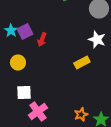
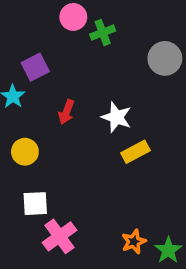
purple square: (25, 32) -> (35, 67), moved
white star: (97, 40) -> (116, 117), moved

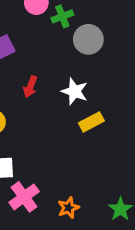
gray circle: (165, 58) -> (88, 39), moved
orange star: (134, 242) -> (68, 208), moved

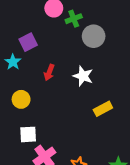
yellow rectangle: (91, 122) -> (103, 109), moved

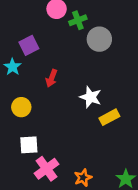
white star: (83, 76) -> (91, 97), moved

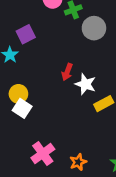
red arrow: (52, 78) -> (67, 72), moved
white square: (29, 145) -> (22, 108), moved, turned 36

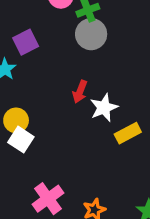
gray circle: (94, 28) -> (91, 34), moved
white star: (85, 84) -> (104, 108), turned 30

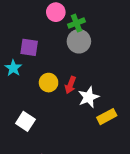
purple square: (26, 42) -> (29, 47), turned 36
yellow circle: (16, 120) -> (49, 83), moved

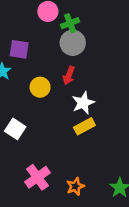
red arrow: (70, 85) -> (69, 75), moved
yellow rectangle: (107, 117) -> (84, 126), moved

